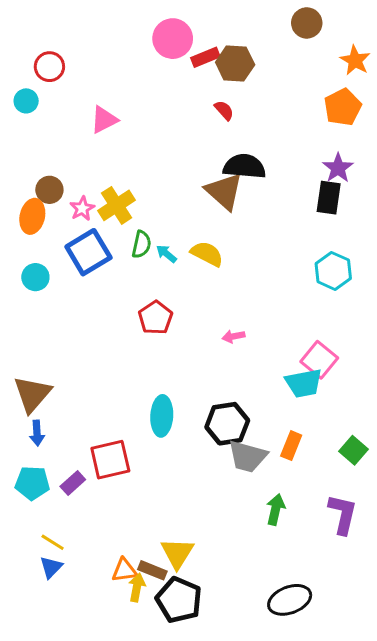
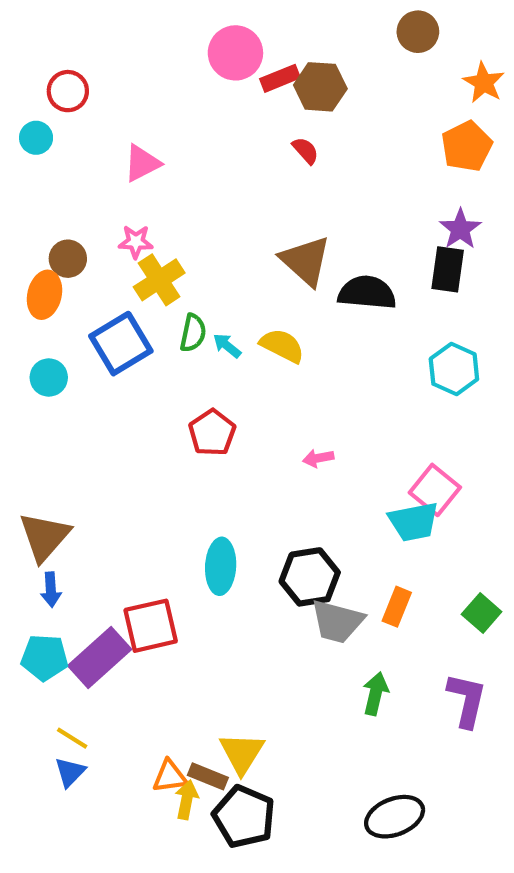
black semicircle: (244, 166) -> (367, 293), moved
pink star: (82, 209) -> (136, 242), moved, turned 30
purple rectangle: (73, 483) -> (100, 658), size x1.8

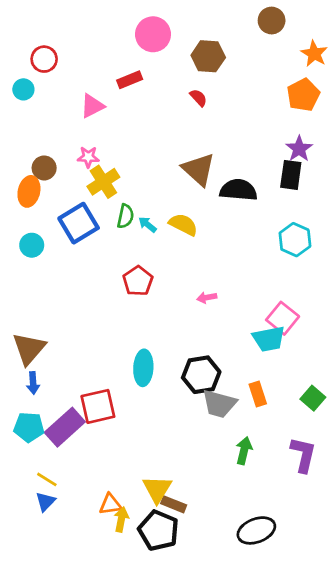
red rectangle: (280, 78) -> (130, 80), moved
orange rectangle: (397, 607) -> (258, 394), turned -40
brown rectangle: (208, 776) -> (174, 504), moved

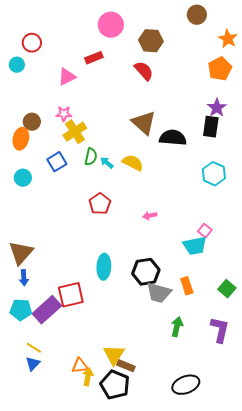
red semicircle: (198, 98) -> (144, 71), size x1.5
blue square: (79, 223) -> (57, 162), size x0.7
pink square: (283, 318) -> (205, 231), size x0.6

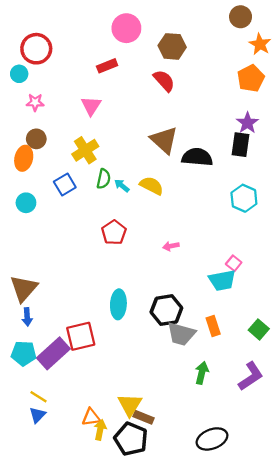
brown circle: (197, 15) -> (241, 17), moved
red circle: (32, 43) -> (36, 49), size x1.4
pink triangle: (67, 77) -> (91, 106), moved, turned -30
pink star: (64, 114) -> (35, 102), moved
purple L-shape: (220, 330) -> (251, 376), turned 44

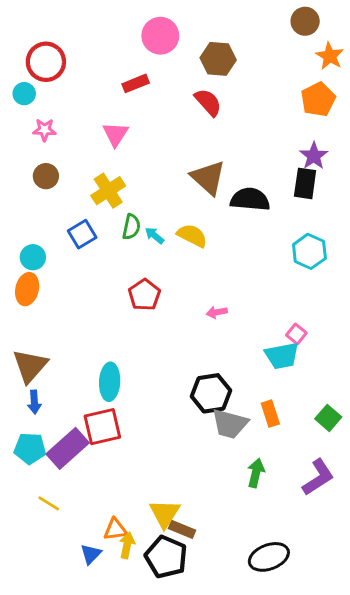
orange ellipse: (24, 158) -> (27, 289), moved
cyan ellipse: (118, 304) -> (110, 382), moved
blue triangle: (37, 415) -> (91, 554), moved

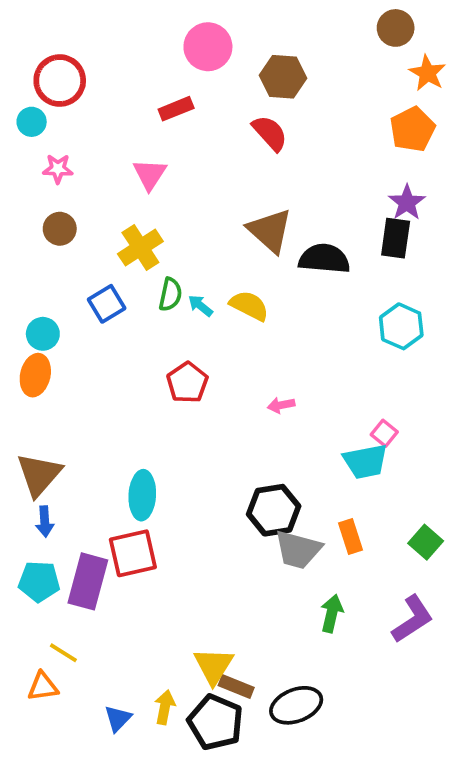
purple rectangle: (68, 448) -> (88, 581), turned -33
orange triangle: (115, 529) -> (43, 687), moved
black ellipse: (269, 557) -> (296, 705), moved

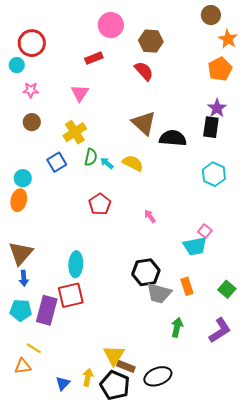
pink arrow: (281, 405) -> (150, 216), turned 64

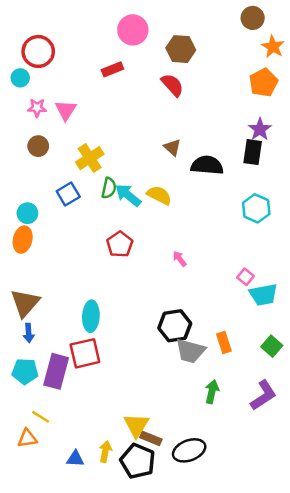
pink triangle: (80, 93) -> (66, 110), moved
brown triangle: (144, 123) -> (172, 147), size x0.6
cyan arrow: (107, 163) -> (128, 195), size x1.6
cyan trapezoid: (195, 246) -> (263, 295), moved
blue triangle: (63, 383) -> (75, 459), turned 49

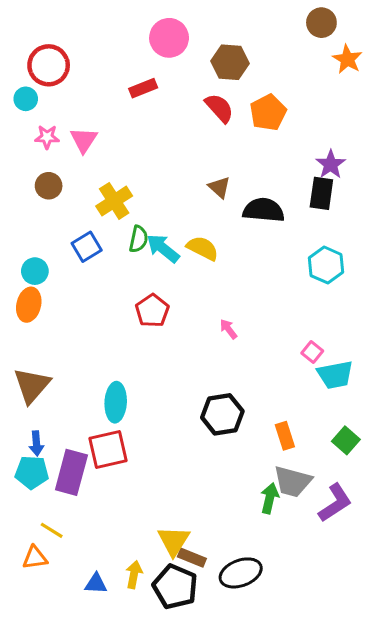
orange pentagon: (263, 83) -> (268, 113), moved
blue arrow: (29, 333) -> (36, 443), moved
gray trapezoid: (190, 351) -> (292, 481), moved

